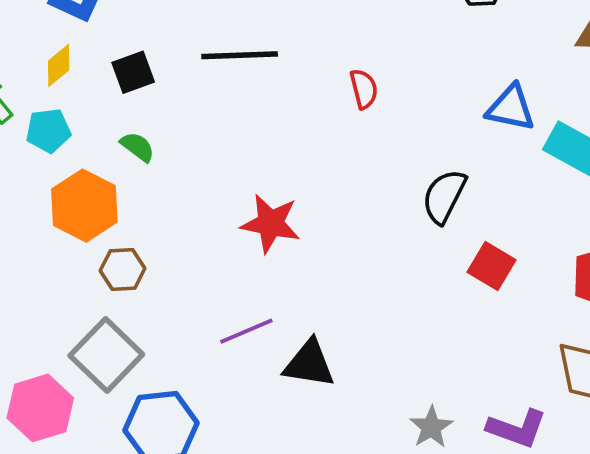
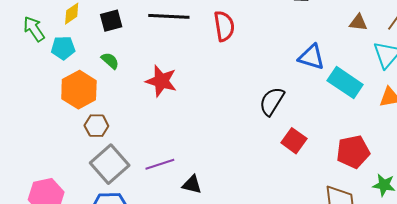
red semicircle: (364, 89) -> (224, 26), moved, size x1.4
red star: (270, 223) -> (161, 81), moved
gray square: (106, 355) -> (110, 164), moved
black triangle: (309, 364) -> (192, 185), size x0.7

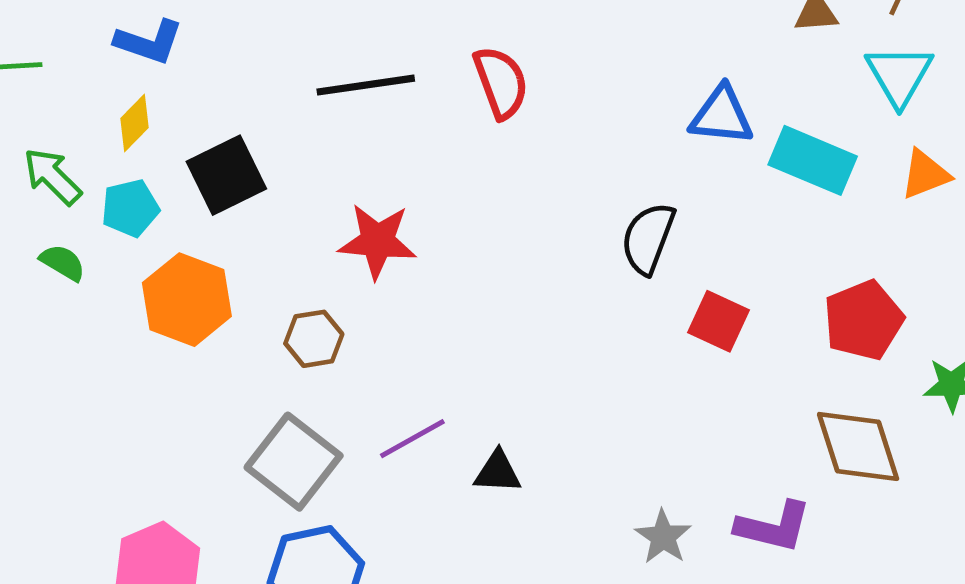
black square: (111, 21) -> (226, 175), moved, size x1.4
green semicircle: (110, 61) -> (63, 263), moved
brown hexagon: (96, 126) -> (314, 339), moved

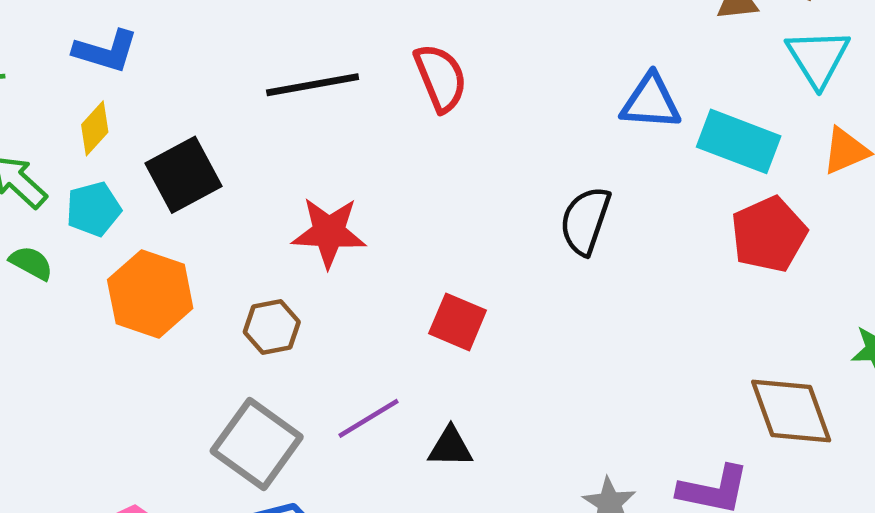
red pentagon: (863, 320) -> (769, 234), moved
red square: (718, 321) -> (458, 322), moved

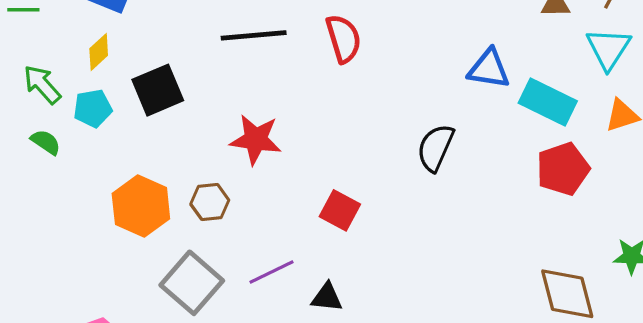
orange hexagon: (150, 294) -> (141, 206), moved

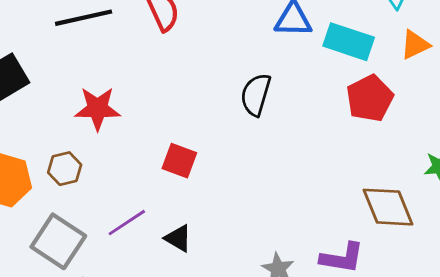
black triangle: (327, 297) -> (178, 238), turned 32

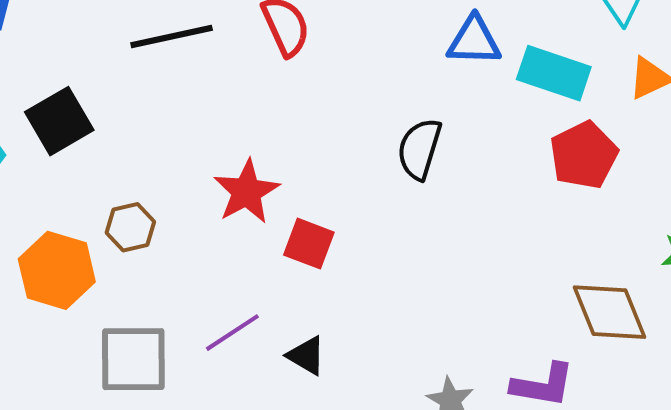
red star: (97, 109) -> (247, 192), moved, turned -30
brown hexagon: (65, 169) -> (130, 227), moved
gray square: (58, 241) -> (133, 359), turned -34

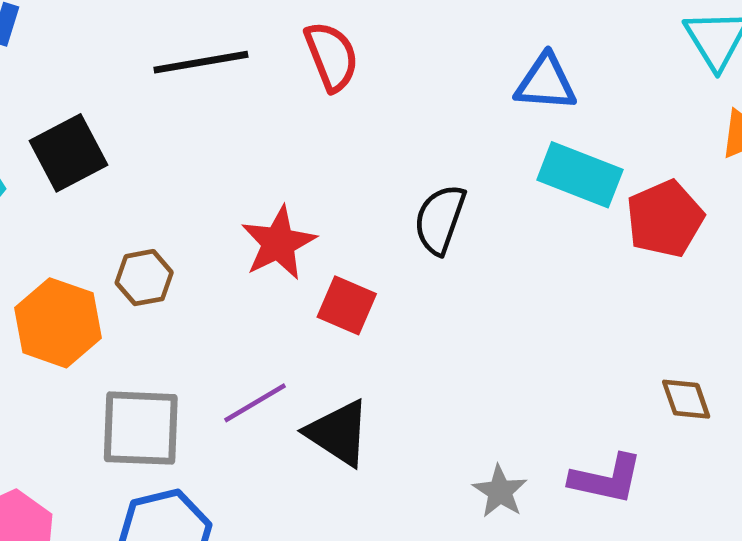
cyan rectangle: (554, 73) -> (580, 175), moved
black semicircle: (419, 149) -> (440, 219), moved
brown diamond: (609, 312) -> (686, 399), size x0.6
black triangle: (306, 356) -> (338, 433), size x1.5

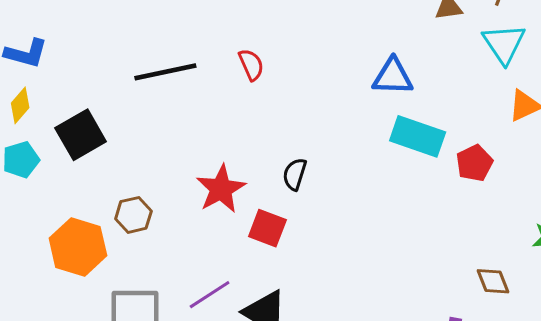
red semicircle: (332, 56) -> (251, 65), size x0.7
black semicircle: (440, 219) -> (295, 174), moved, size x0.7
red pentagon: (665, 219) -> (475, 163), size x0.7

